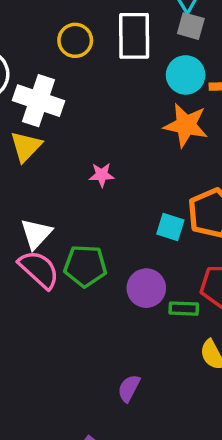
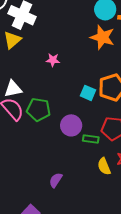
white triangle: (36, 234) -> (13, 89), turned 30

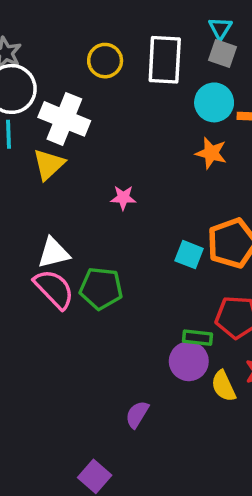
orange star: (102, 37) -> (211, 153), size x0.7
purple circle: (71, 125) -> (189, 361), moved

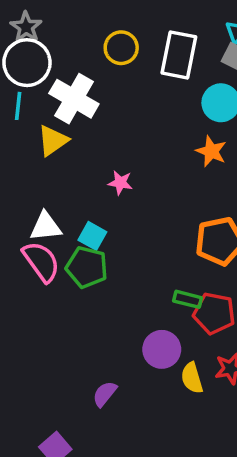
cyan square: (189, 255) -> (92, 236), moved
green rectangle: (197, 338) -> (188, 299), moved

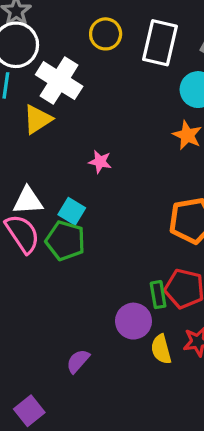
green rectangle: (188, 299) -> (158, 295), moved, turned 64

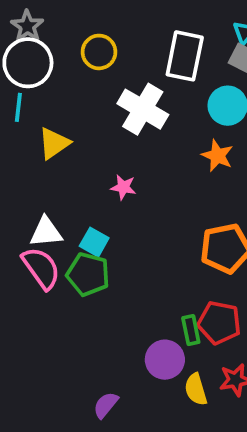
yellow circle: (106, 34) -> (99, 52), moved
white cross: (59, 81) -> (143, 109), moved

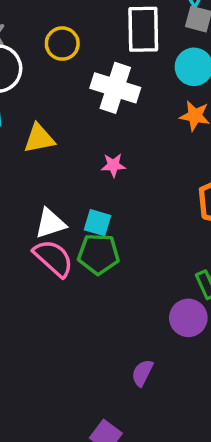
yellow triangle: (54, 143) -> (39, 138), turned 36

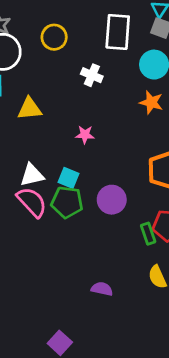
white cross: (115, 88) -> (92, 75), size x0.6
purple circle: (188, 318) -> (112, 200), moved
purple semicircle: (142, 373) -> (102, 289), moved, turned 70

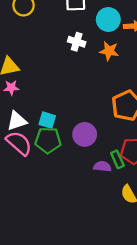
white cross: (92, 75) -> (77, 42), moved
pink star: (85, 135) -> (11, 88), moved
purple semicircle: (102, 289) -> (102, 166), moved

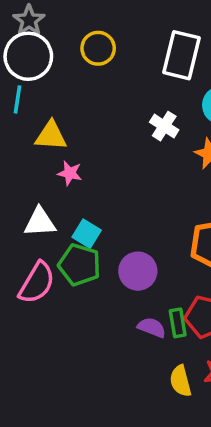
pink star: (11, 88) -> (70, 173), moved
pink semicircle: (19, 143) -> (37, 283), moved, turned 64

